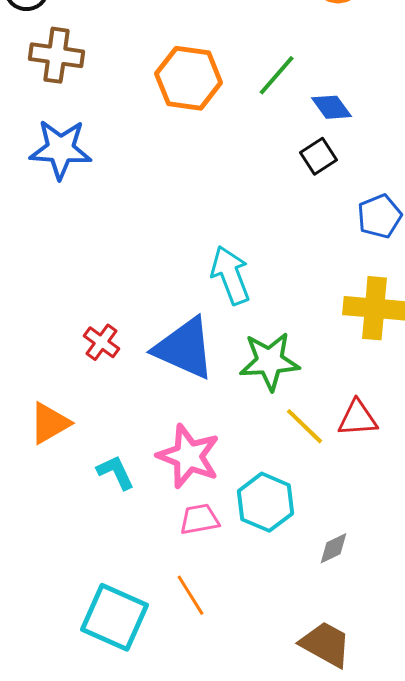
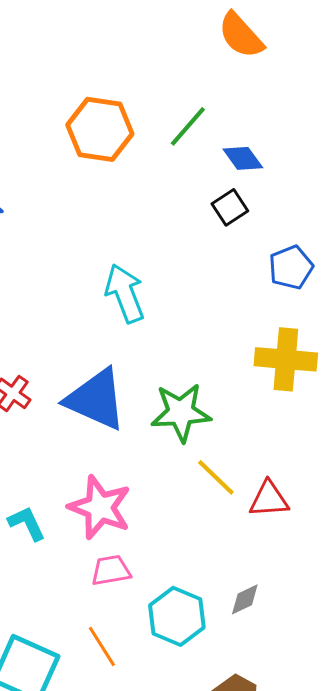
cyan arrow: (231, 275) -> (125, 293), moved
red triangle: (358, 418) -> (269, 499), moved
cyan hexagon: (266, 502) -> (177, 616), moved

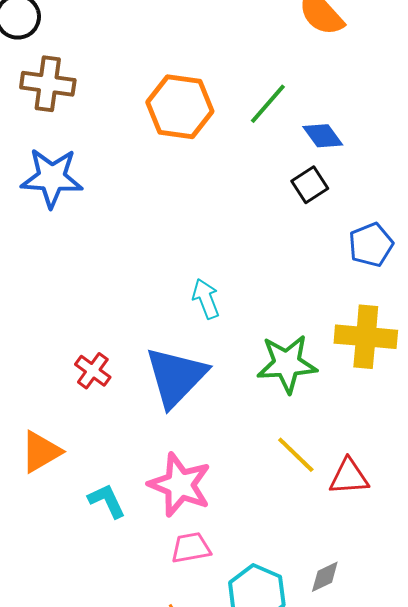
cyan arrow: (125, 293) -> (206, 299), moved, size x0.7
blue triangle: (96, 399) -> (176, 377), turned 50
green star: (181, 412) -> (287, 364), moved

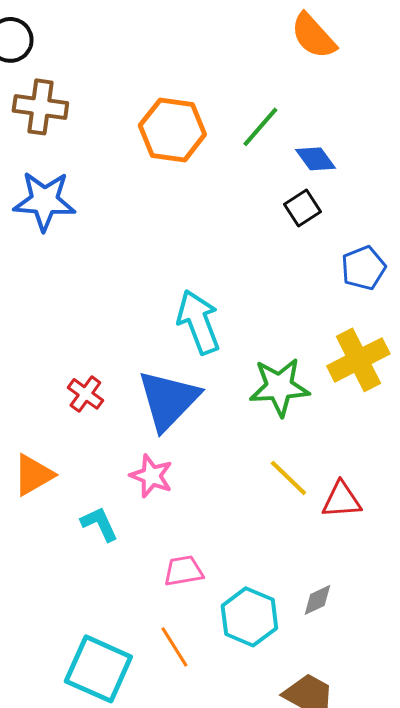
cyan arrow: (206, 299) -> (198, 322), size x1.6
yellow cross: (366, 337) -> (358, 360), turned -32
pink star: (180, 485) -> (151, 476), moved, size x0.7

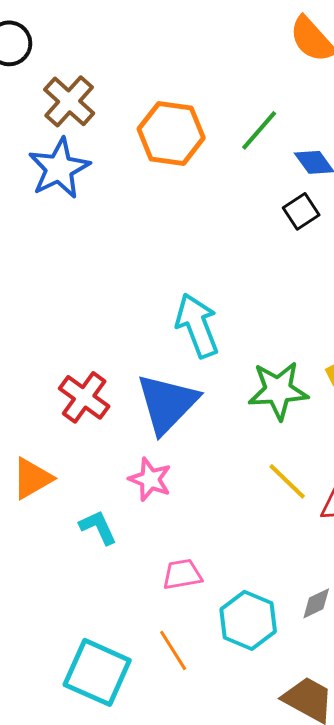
brown cross: (40, 107) -> (69, 101), moved, turned 34
blue star: (44, 201) -> (59, 168), moved, turned -30
red cross: (85, 394) -> (84, 397), size x1.4

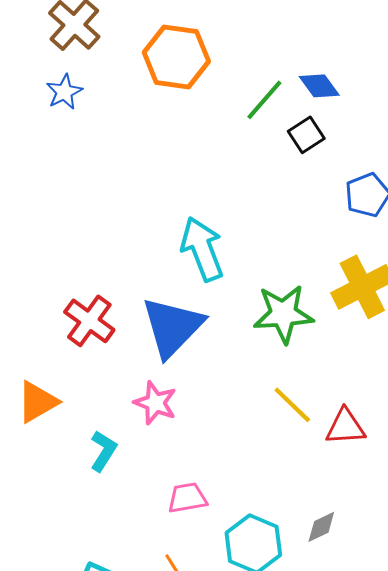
green line: (259, 130) -> (264, 100), moved
blue star: (59, 168) -> (64, 92), size x0.6
cyan L-shape: (98, 527) -> (103, 451), turned 57

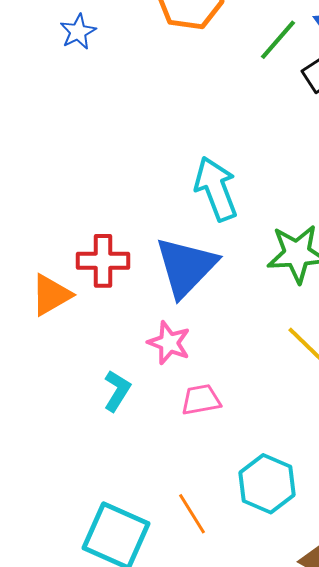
red cross: (89, 321) -> (103, 261), turned -36
orange triangle: (37, 402) -> (51, 295), moved
pink trapezoid: (187, 498) -> (201, 400), moved

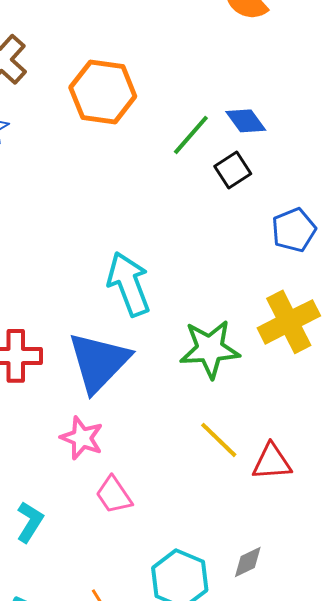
cyan L-shape: (117, 391) -> (30, 522), moved
pink trapezoid: (201, 400) -> (114, 495), turned -114

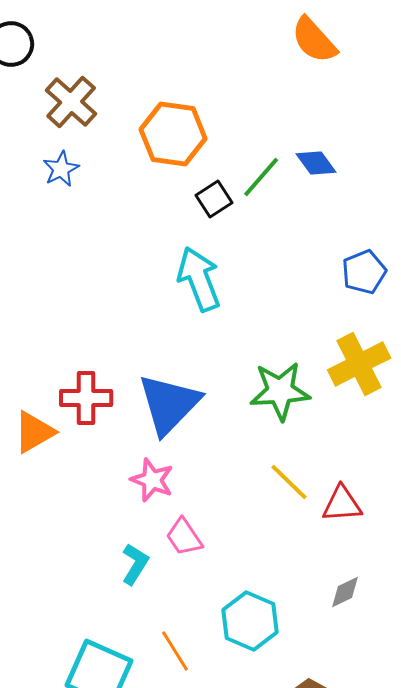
black square: (233, 170) -> (214, 199), moved
cyan arrow: (129, 284) -> (199, 279), moved
cyan L-shape: (30, 522) -> (135, 564), moved
gray diamond: (248, 562) -> (345, 592), moved

